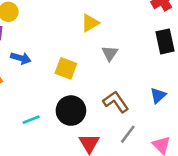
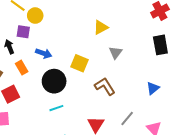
brown L-shape: (116, 102) -> (105, 86), moved
black circle: (71, 111) -> (54, 81), moved
cyan line: (31, 120) -> (56, 108), moved

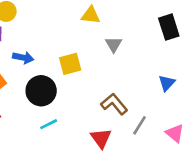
yellow triangle: (101, 27) -> (91, 15), turned 42
yellow square: (80, 63) -> (70, 64), turned -30
brown L-shape: (105, 86) -> (114, 104), moved

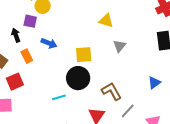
black circle: (41, 91) -> (78, 78), moved

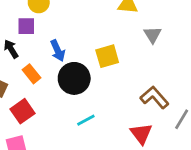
blue arrow: (49, 43) -> (58, 51), turned 56
black circle: (78, 78) -> (74, 78), moved

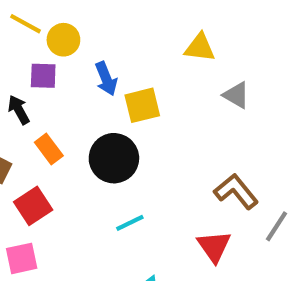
gray triangle: (153, 35) -> (236, 95), turned -30
blue arrow: (58, 51) -> (106, 79), moved
yellow square: (107, 56) -> (142, 105), moved

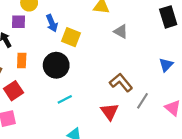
yellow square: (142, 105) -> (71, 37), turned 36
orange rectangle: (49, 149) -> (22, 61), turned 40

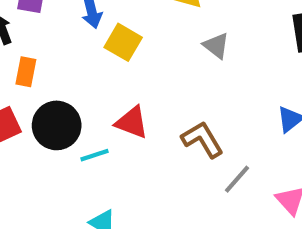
black circle: (56, 65) -> (57, 125), moved
red triangle: (109, 112) -> (132, 122), moved, turned -42

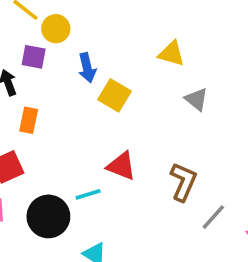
black circle: (57, 125) -> (48, 216), moved
brown L-shape: (202, 139) -> (183, 182), turned 54

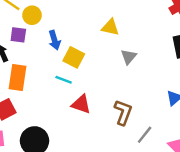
gray triangle: (196, 99) -> (129, 57), turned 35
orange rectangle: (29, 120) -> (17, 77), size x1.5
cyan line: (88, 194) -> (64, 80), moved, turned 42

